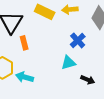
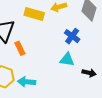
cyan triangle: (68, 63) -> (67, 60), turned 35

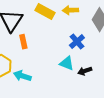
black arrow: (89, 73) -> (85, 71), moved, turned 136

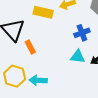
blue cross: (77, 41) -> (82, 33), turned 35

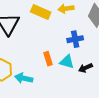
orange rectangle: (30, 47) -> (48, 59), moved

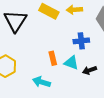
cyan arrow: (24, 78) -> (42, 82), moved

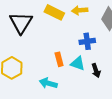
black arrow: (90, 70) -> (96, 71), turned -88

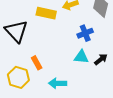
orange rectangle: (59, 59) -> (37, 63), moved
black arrow: (96, 71) -> (101, 59), turned -96

